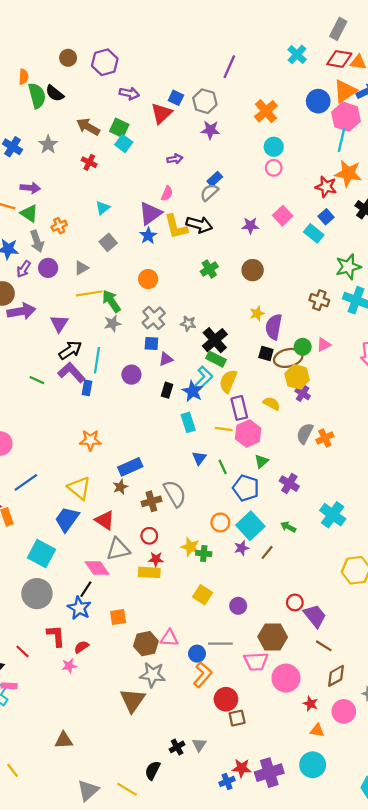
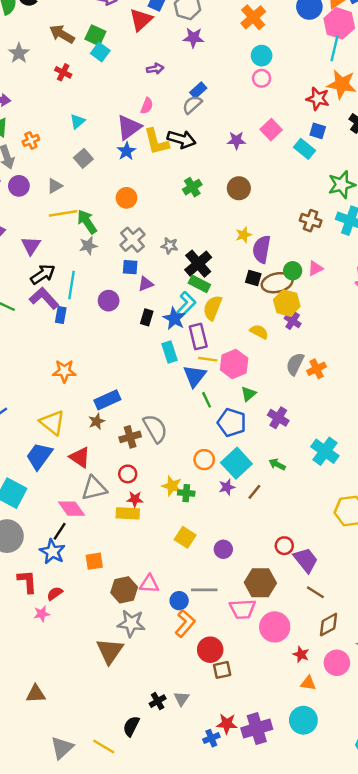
blue square: (326, 217) -> (318, 131), turned -32
purple rectangle: (239, 408) -> (198, 336), moved
blue triangle: (199, 458) -> (195, 376), moved, size x1.5

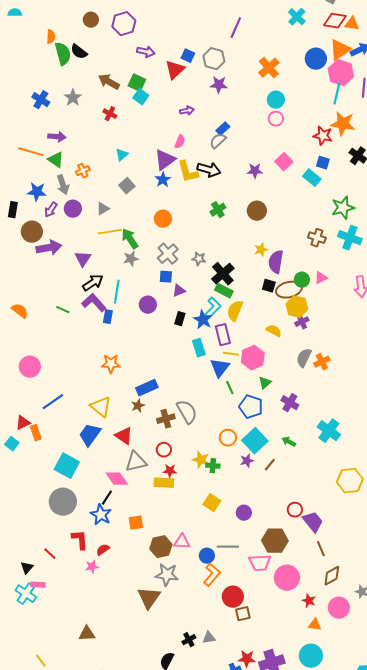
purple cross: (293, 321) -> (302, 322), turned 32
brown line: (315, 592) -> (321, 549), turned 35
gray triangle: (181, 699) -> (209, 638), turned 48

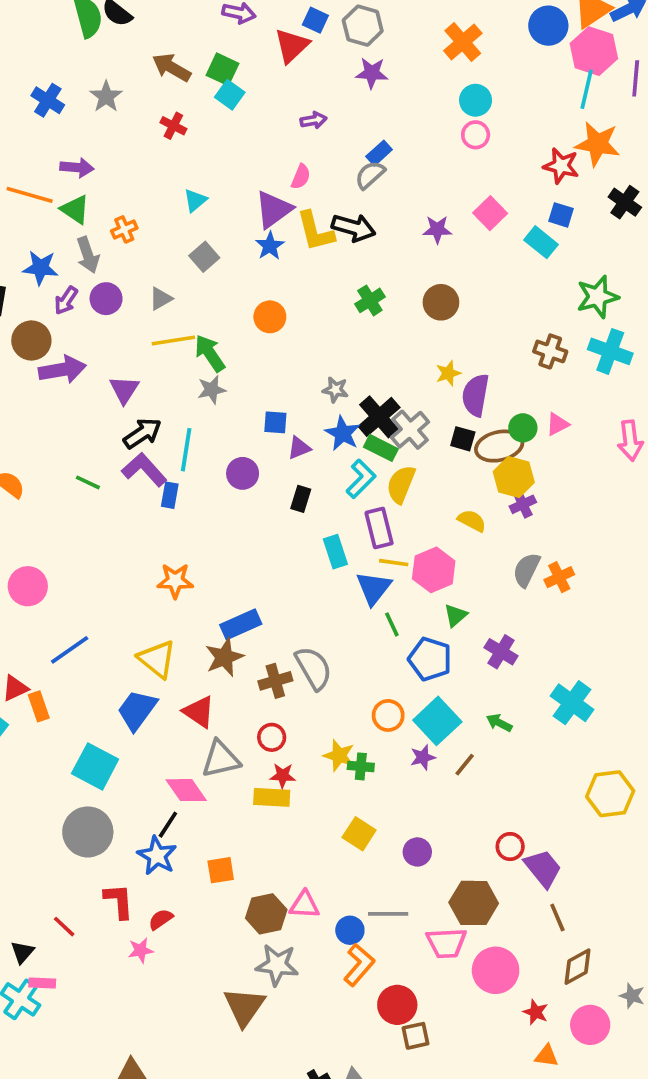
gray cross: (168, 254) -> (410, 430), moved
blue star: (203, 320) -> (343, 433), moved
brown star: (138, 406) -> (224, 657), size x1.5

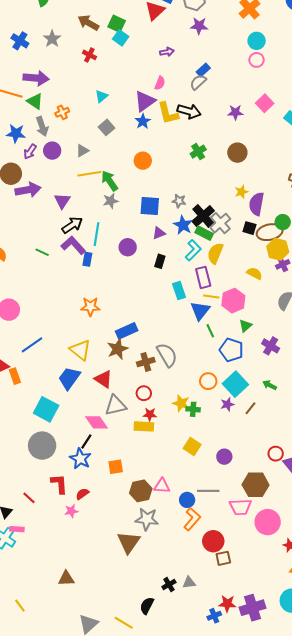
purple arrow: (77, 168) -> (36, 78), size x1.4
blue square: (275, 422) -> (150, 206), moved, size x1.5

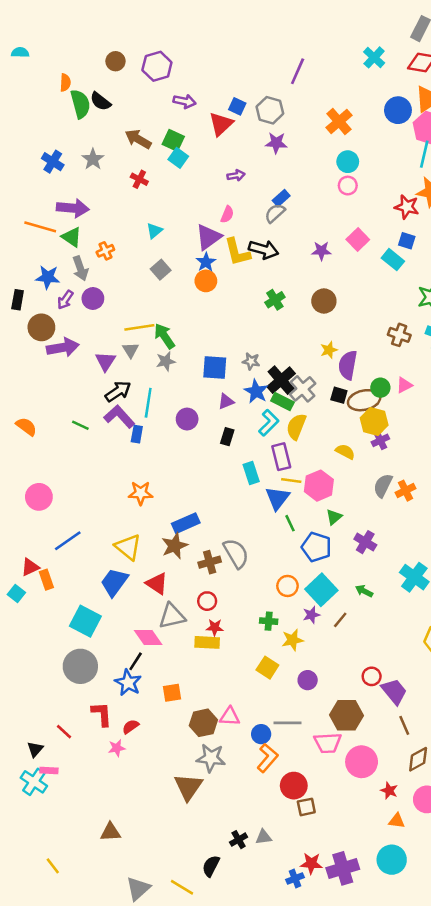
gray triangle: (82, 151) -> (131, 350), moved, turned -32
orange circle: (143, 161) -> (206, 281), moved
yellow star: (181, 403) -> (293, 640), moved, turned -30

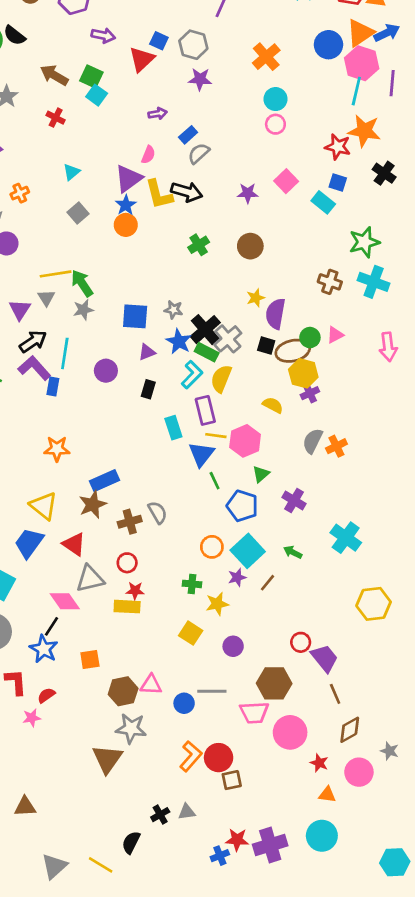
blue rectangle: (281, 198) -> (188, 135), moved
gray semicircle: (236, 553) -> (158, 512), size x0.7
orange L-shape: (267, 758) -> (191, 756), moved

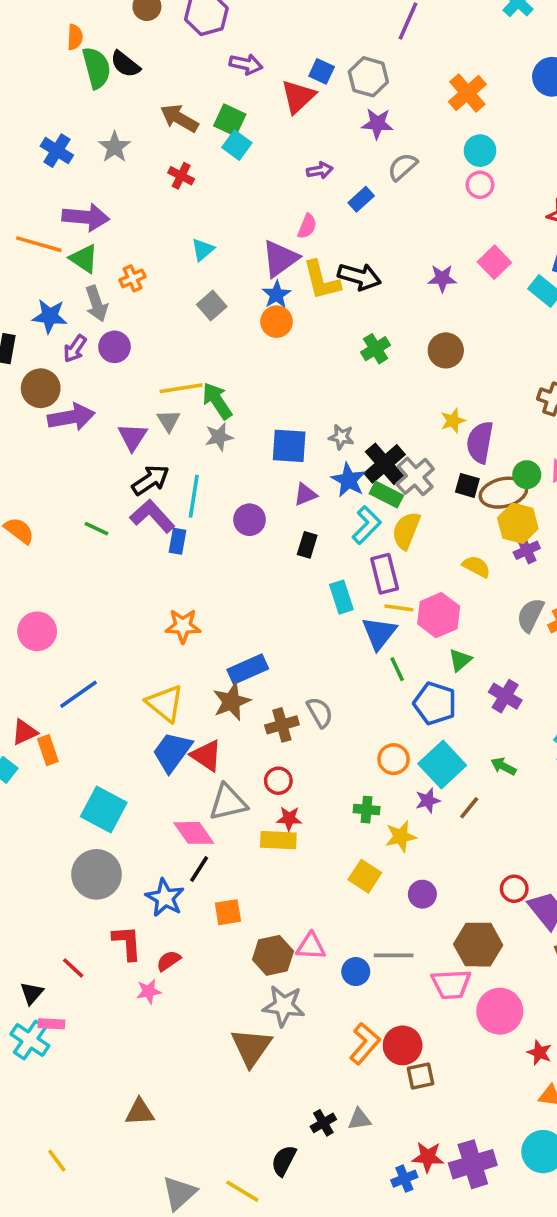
gray semicircle: (199, 153) -> (403, 167), moved
blue trapezoid: (29, 543) -> (172, 752), moved
black line: (52, 626) -> (199, 869), moved

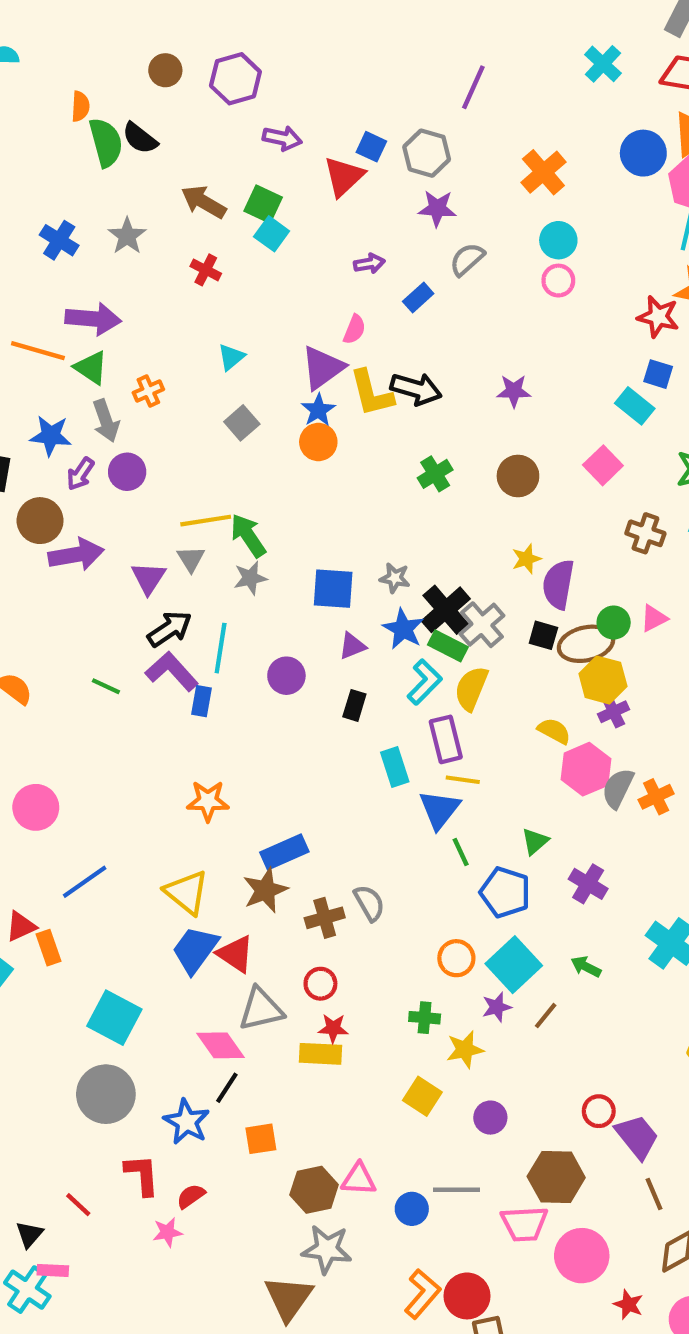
pink square: (494, 262) -> (603, 465), moved
pink hexagon: (439, 615) -> (586, 769), moved

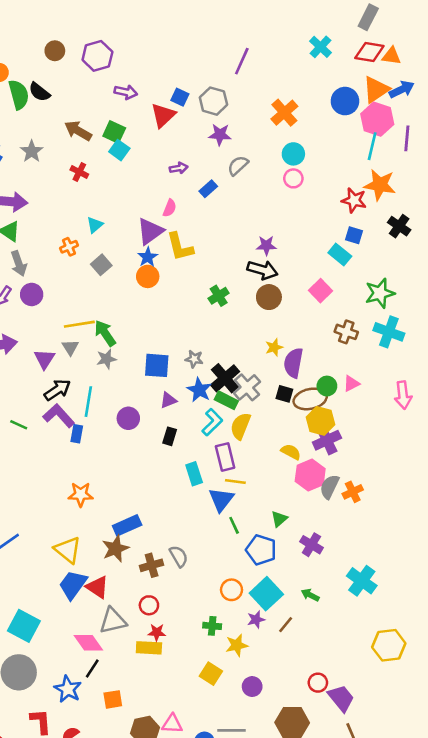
black arrow: (416, 389) -> (262, 270), moved
orange cross: (148, 391) -> (69, 247), moved
purple cross: (614, 712) -> (327, 440), size x1.5

